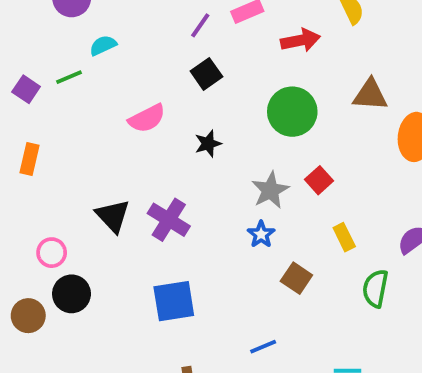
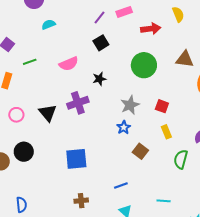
green line: (69, 77) -> (30, 62), moved
red square: (319, 180) -> (162, 106), moved, turned -32
purple cross: (169, 220) -> (78, 103), moved, turned 35
pink circle: (52, 253) -> (16, 115), moved

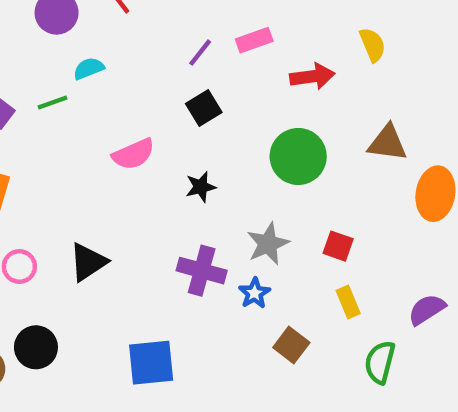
green line: (30, 62) -> (52, 102), moved
purple cross: (78, 103) -> (202, 271), moved, turned 35
black triangle: (48, 113) -> (88, 262), turned 36

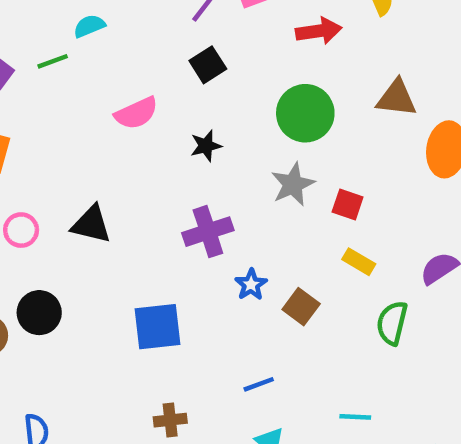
gray star: (268, 244) -> (293, 184), moved
black triangle: (88, 262) -> (91, 224), turned 48
purple cross: (202, 271) -> (208, 232), turned -33
blue star: (254, 293) -> (251, 285), moved
yellow rectangle: (348, 302) -> (359, 262), turned -36

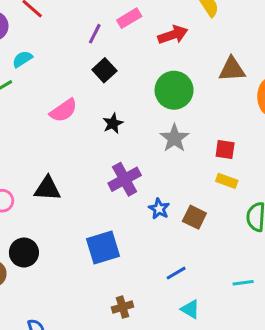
red square: (348, 204) -> (225, 150), moved

